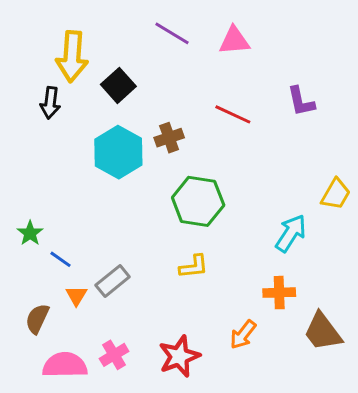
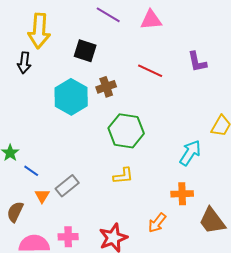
black square: (118, 85) -> (85, 51), moved, turned -30
pink cross: (114, 355) -> (68, 237), turned 30

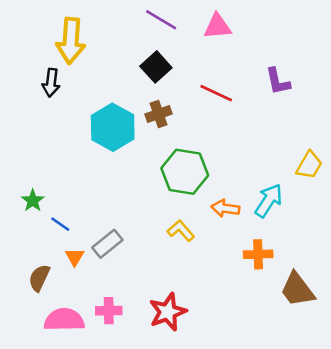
black square: (85, 51) -> (156, 67), moved, turned 30
yellow L-shape: (123, 176) -> (181, 231), turned -125
orange arrow: (157, 223) -> (225, 208), moved, turned 60

